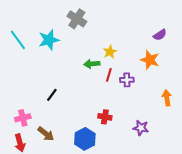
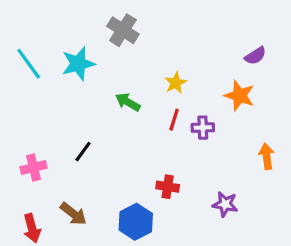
green arrow: (92, 64) -> (128, 102), moved, turned 35
pink cross: (23, 118) -> (33, 168), moved

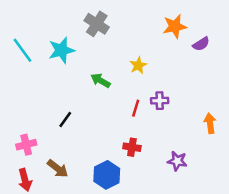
orange star: (239, 96) -> (175, 26), moved, turned -30
red line: (174, 120) -> (136, 108), moved
pink cross: (33, 168) -> (26, 145), moved

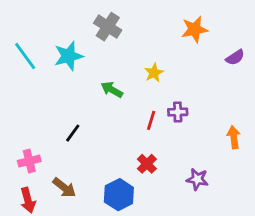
purple semicircle: (201, 44) -> (235, 57), moved
red cross: (132, 147) -> (147, 164), turned 36

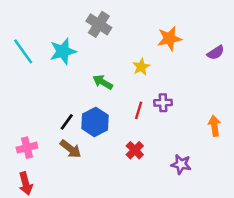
orange star: (195, 29) -> (169, 38), moved
brown arrow: (64, 188) -> (71, 149), moved
blue hexagon: (119, 195) -> (95, 122), moved

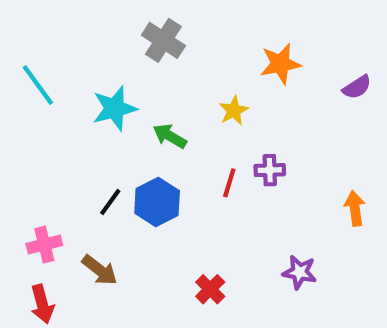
cyan star: (63, 51) -> (115, 108), moved
brown arrow: (71, 149) -> (100, 270), moved
red cross: (135, 150) -> (210, 289), moved

